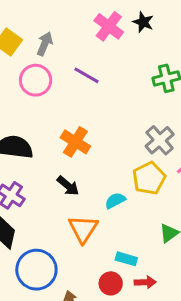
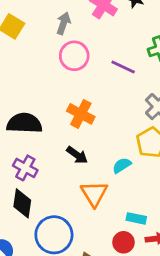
gray arrow: (45, 44) -> (63, 23), moved
purple line: (86, 75) -> (123, 67), moved
pink circle: (36, 80) -> (74, 56), moved

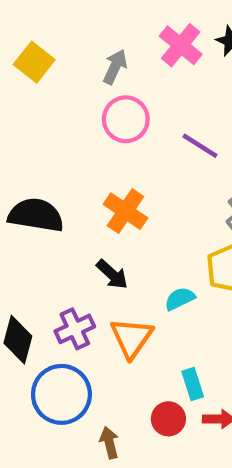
purple cross: (25, 168) -> (75, 329), moved, turned 30
cyan rectangle: (136, 218) -> (193, 384), turned 54

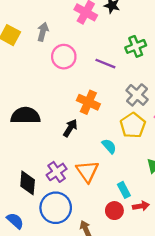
gray arrow: (115, 67) -> (43, 32), moved
orange cross: (125, 211) -> (88, 102), moved
black arrow: (112, 274) -> (70, 128), moved, turned -90
cyan semicircle: (180, 299) -> (109, 146), turned 84

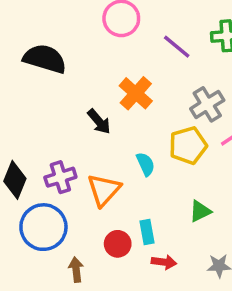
black semicircle: (25, 116) -> (45, 59), moved
black arrow: (70, 128) -> (99, 121), turned 90
red circle: (114, 211) -> (118, 244), moved

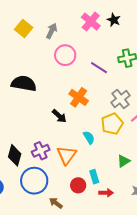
brown arrow: (76, 270) -> (56, 203), turned -40

